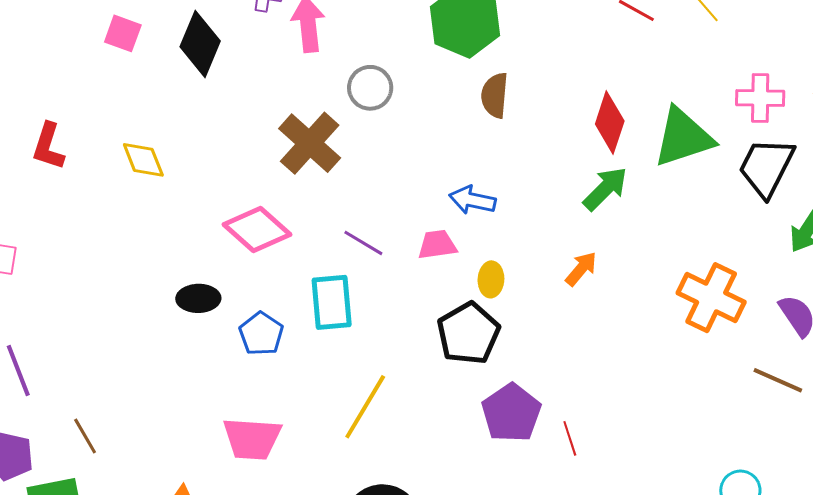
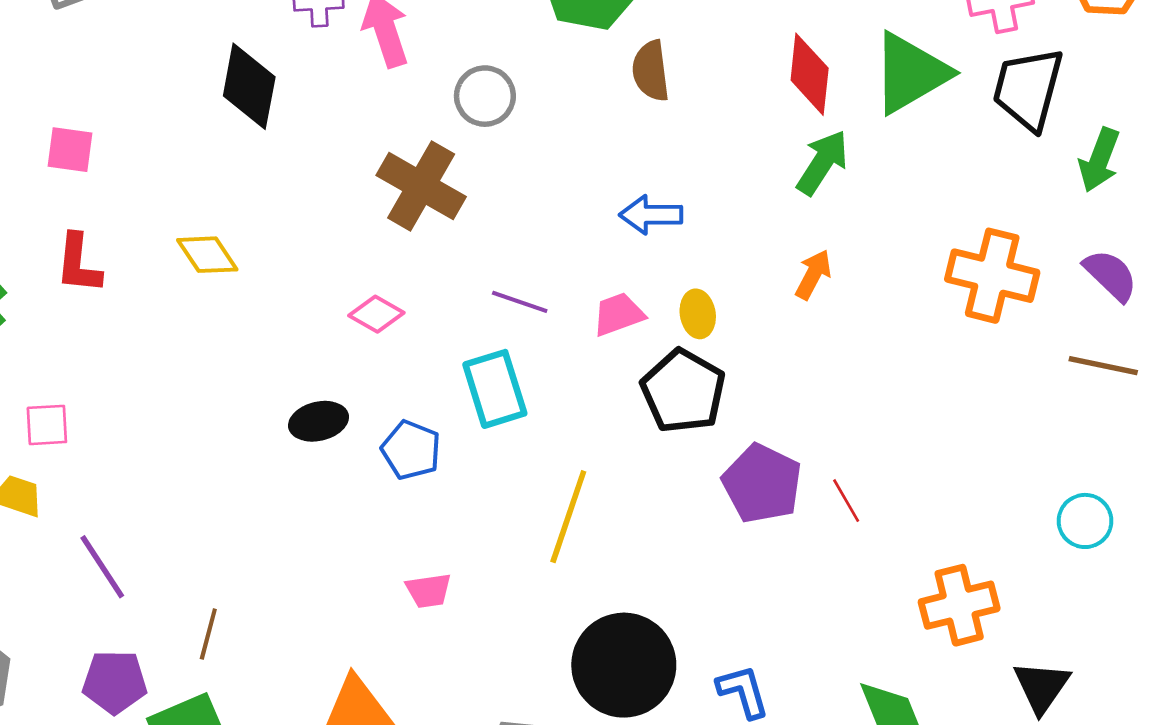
pink square: (123, 33) -> (70, 150), moved
pink diamond: (257, 229) -> (376, 314), size x0.6
pink trapezoid: (437, 245) -> (618, 314), moved
brown line: (85, 436) -> (208, 634), turned 57
pink trapezoid: (252, 439) -> (429, 591), size x0.6

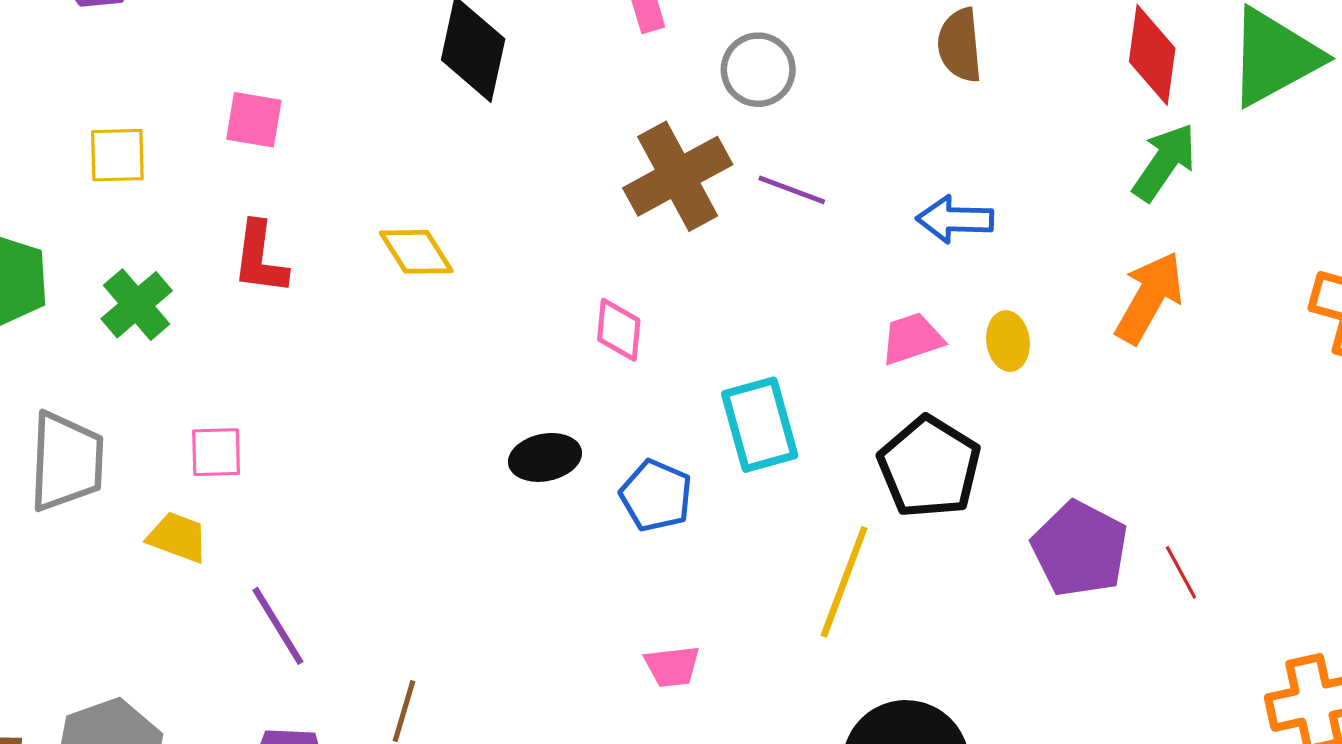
brown cross: (421, 186) -> (678, 176), turned 30
orange arrow: (813, 274) -> (1149, 298), size x1.5
purple line: (520, 302) -> (792, 190), moved
pink diamond: (376, 314) -> (619, 330), turned 64
black pentagon: (683, 391) -> (929, 467), moved

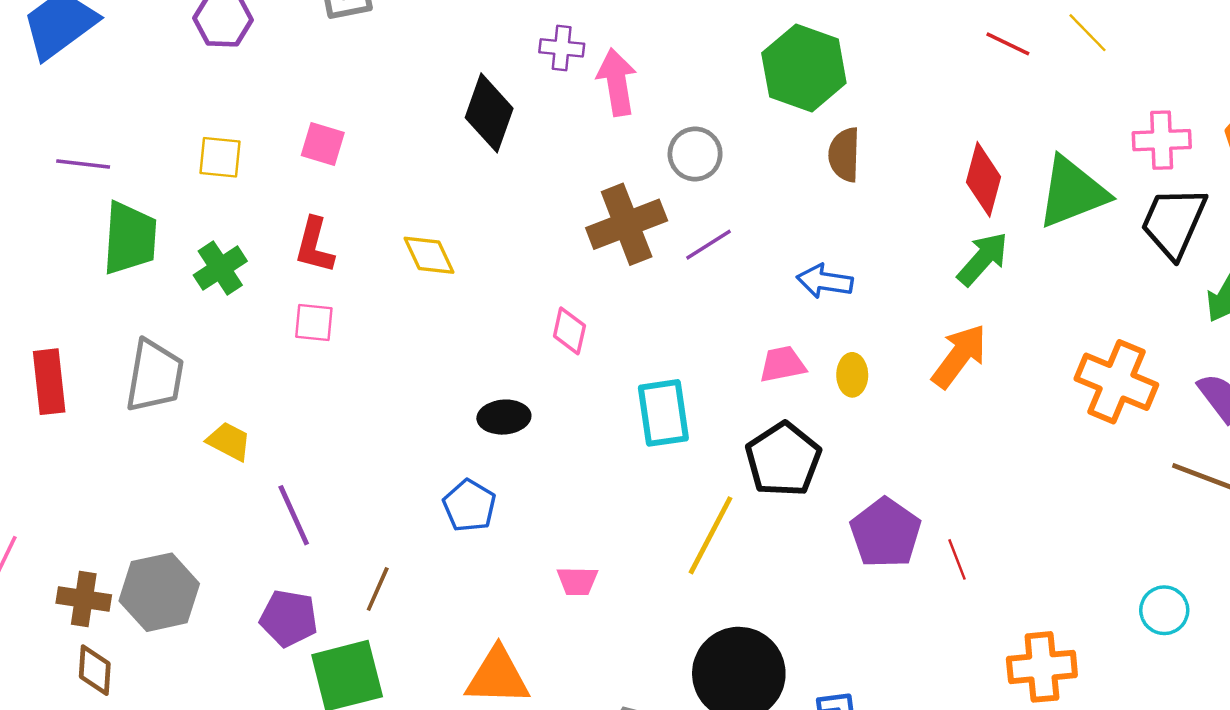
purple line: (792, 190) -> (708, 245), turned -60
pink square: (216, 452) -> (314, 322), moved
blue pentagon: (656, 496) -> (469, 506), moved

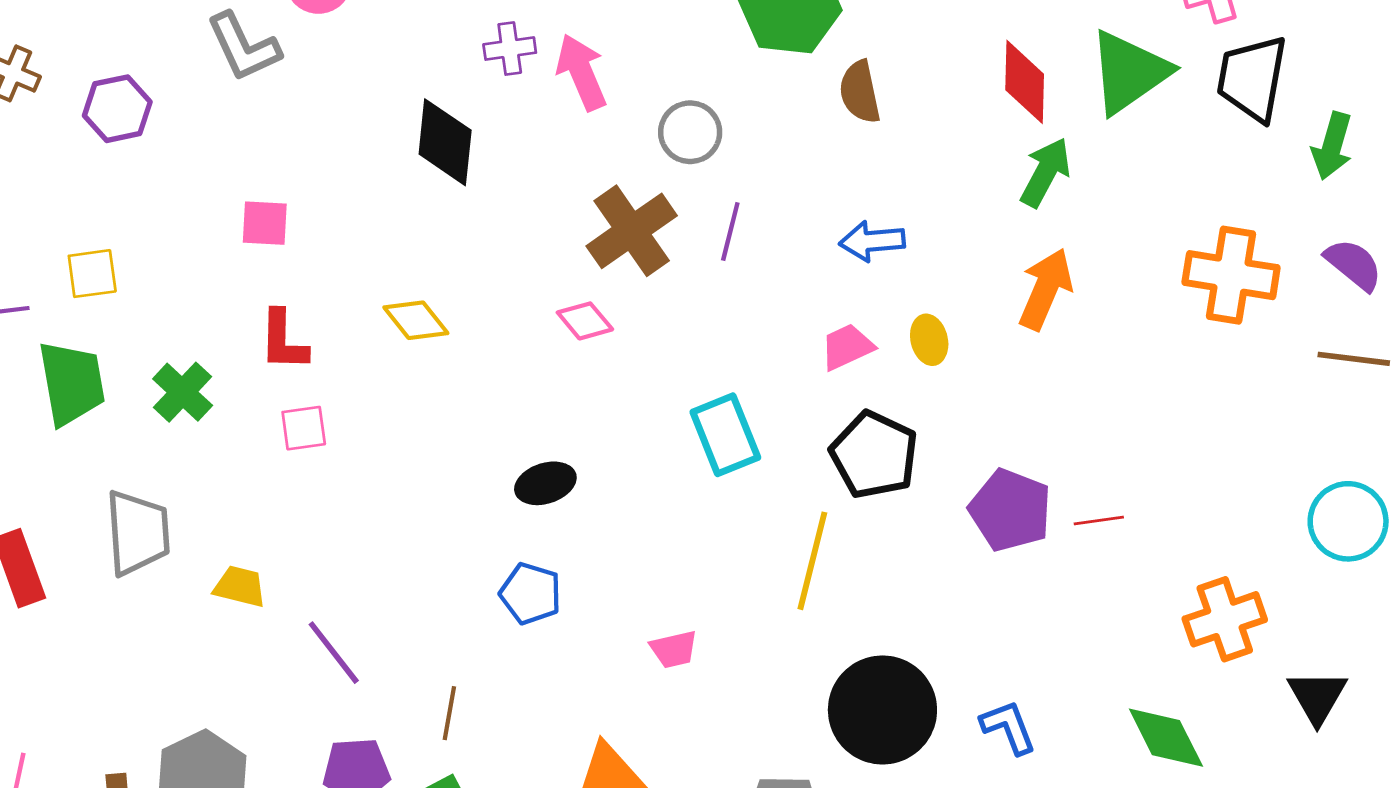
yellow square: (220, 157) -> (92, 274), moved
purple line: (708, 245) -> (730, 232), turned -30
pink diamond: (569, 331) -> (585, 321), moved, turned -39
red line: (957, 559) -> (1099, 521), turned -63
cyan circle: (1164, 610) -> (1348, 521), size x1.4

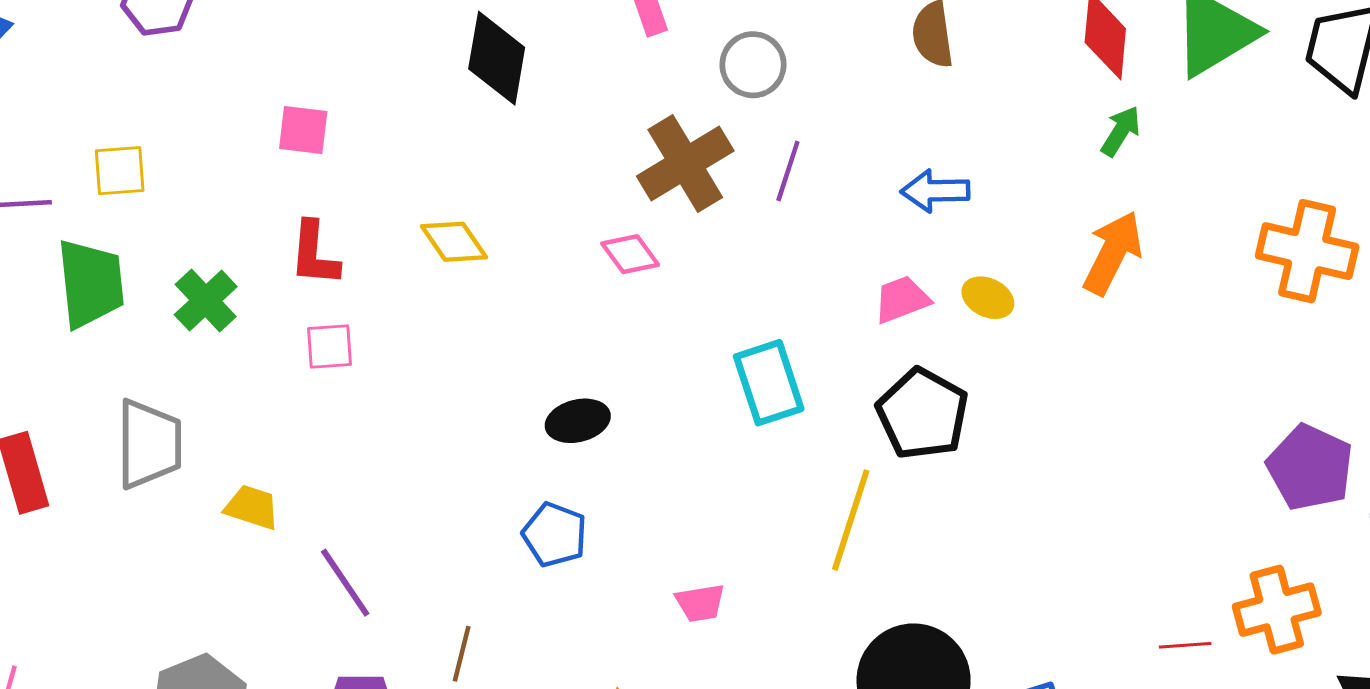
green arrow: (1045, 172) -> (1121, 131), size x0.7
yellow ellipse: (929, 340) -> (988, 298), turned -54
purple pentagon: (1010, 510) -> (1310, 467), moved
red line: (1099, 521) -> (1185, 645), moved

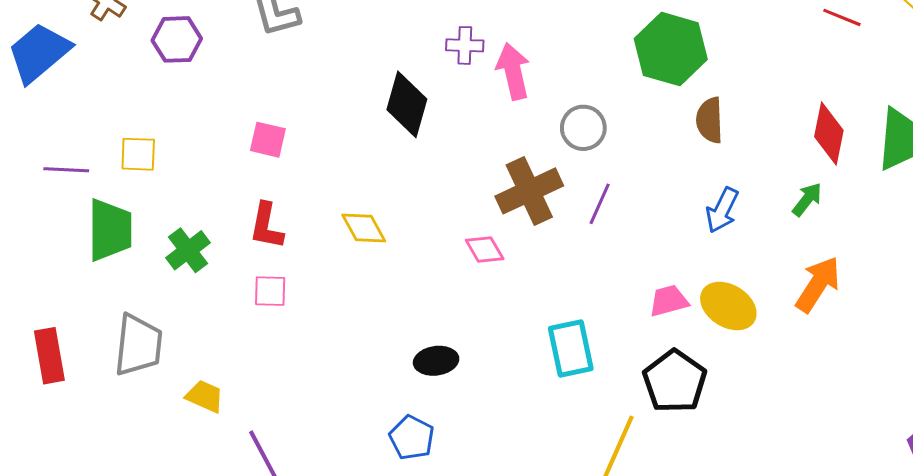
green arrow: (1121, 131) -> (807, 199), moved
blue arrow: (935, 191) -> (722, 210), moved, turned -69
yellow ellipse: (988, 298) -> (728, 306), size x1.6

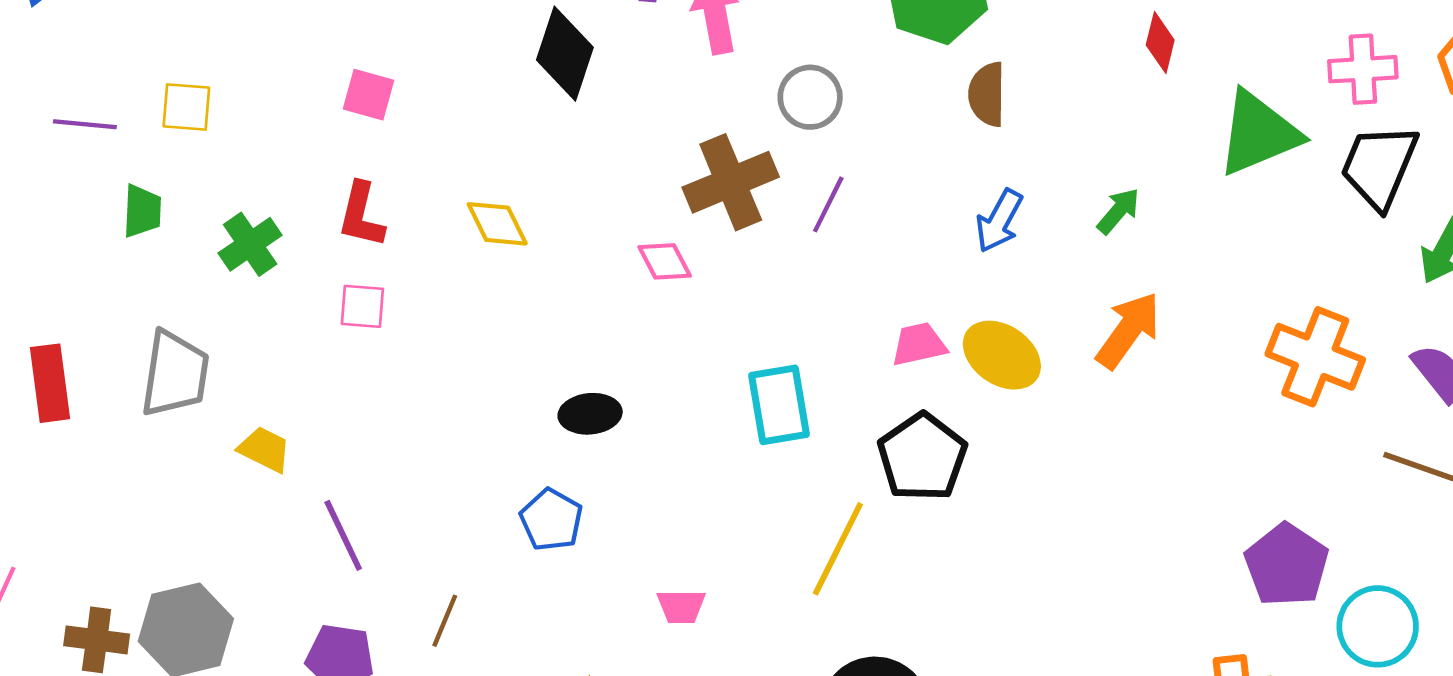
red diamond: (829, 134) -> (1160, 43), moved, size x0.7
green trapezoid: (110, 230) -> (142, 211), size x0.6

